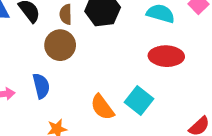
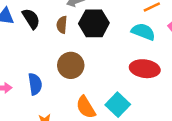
brown circle: (60, 45) -> (71, 65), moved

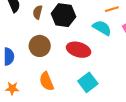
red ellipse: (145, 69) -> (79, 50), moved
cyan square: (118, 105) -> (88, 82), moved

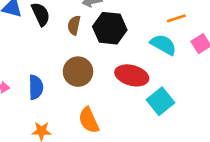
cyan square: (88, 82) -> (161, 101), moved

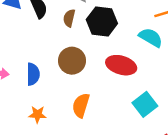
cyan square: (161, 101) -> (145, 104), moved
orange semicircle: (89, 120) -> (81, 105), turned 40

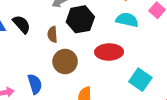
brown semicircle: (69, 18) -> (52, 34), moved

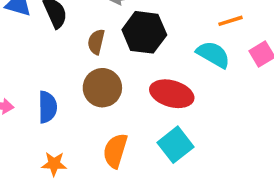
cyan square: (140, 80) -> (176, 145), moved

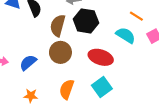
orange line: (231, 21) -> (136, 16), turned 48
brown semicircle: (96, 42) -> (58, 26), size x1.5
blue semicircle: (47, 107) -> (28, 63), turned -132

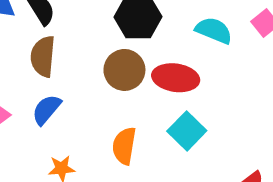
brown semicircle: (58, 26) -> (43, 56), moved
brown circle: (60, 52) -> (124, 70), moved

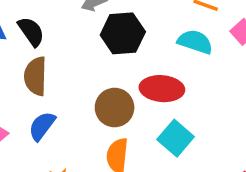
brown circle: (124, 70) -> (115, 108), moved

